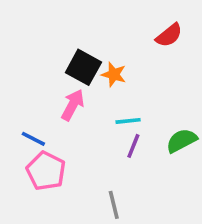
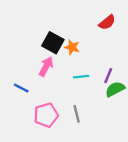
purple line: (133, 146) -> (108, 76), moved
pink pentagon: (46, 171) -> (46, 115), moved, turned 30
gray line: (114, 205) -> (77, 114), moved

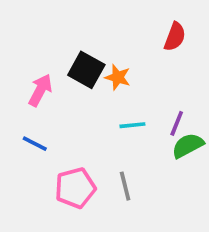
red semicircle: (107, 22) -> (175, 37), turned -30
pink arrow: (46, 66) -> (40, 90), moved

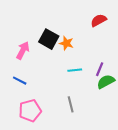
red semicircle: (175, 37) -> (99, 20), turned -140
pink pentagon: (75, 188) -> (30, 111), moved

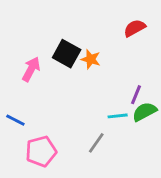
cyan line: (75, 70) -> (118, 116), moved
blue line: (20, 81) -> (15, 120), moved
gray line: (71, 104) -> (96, 143), turned 49

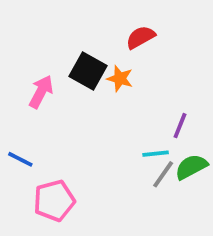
red semicircle: (135, 28) -> (141, 37), moved
green semicircle: (144, 112) -> (191, 167), moved
gray line: (96, 143) -> (163, 174), moved

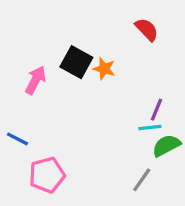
red semicircle: (141, 37) -> (147, 29), moved, turned 75
cyan line: (156, 154) -> (150, 128), moved
gray line: (163, 174) -> (142, 180), moved

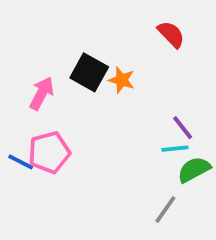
purple line: (156, 110) -> (183, 128), turned -60
pink pentagon: (47, 175) -> (49, 152), moved

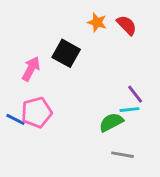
orange star: (122, 80) -> (97, 22), moved
green semicircle: (194, 170) -> (111, 122), moved
gray line: (165, 210) -> (122, 155), turned 65

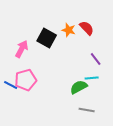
orange star: (97, 22) -> (69, 30), moved
red semicircle: (127, 25) -> (87, 28), moved
purple line: (135, 94) -> (96, 59), moved

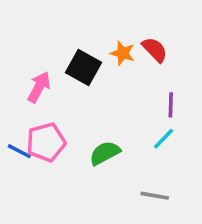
purple line: (96, 59) -> (171, 105), turned 40
cyan line: (92, 78) -> (164, 139), turned -40
green semicircle: (79, 87) -> (105, 153), moved

